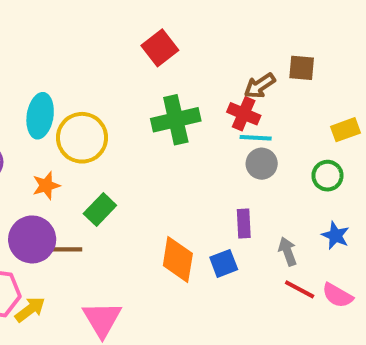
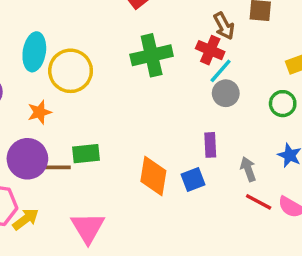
brown arrow: (260, 86) -> (224, 26), turned -84
cyan line: (256, 138) -> (221, 71), turned -52
green rectangle: (100, 210) -> (86, 154), moved, turned 40

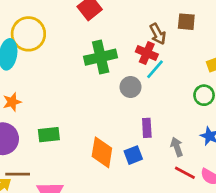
yellow circle: (71, 71) -> (28, 34), moved
gray circle: (226, 93) -> (131, 87), moved
brown line: (55, 167) -> (18, 174), moved

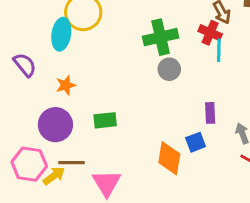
cyan line: (155, 69) -> (219, 50), turned -40
gray circle: (131, 87) -> (169, 69), moved
orange diamond: (102, 152) -> (169, 158), moved

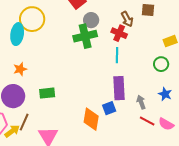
cyan line: (219, 50) -> (117, 55), moved
gray circle: (169, 69) -> (91, 20), moved
purple rectangle: (210, 113) -> (119, 88), size x1.6
brown line: (72, 163) -> (24, 122), turned -66

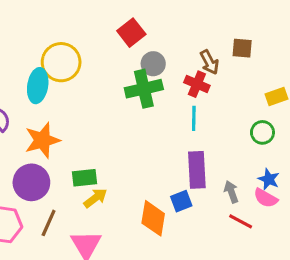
orange star: (20, 69) -> (42, 140), size x1.6
pink semicircle: (166, 124) -> (266, 198), moved
yellow arrow: (12, 131) -> (95, 198), moved

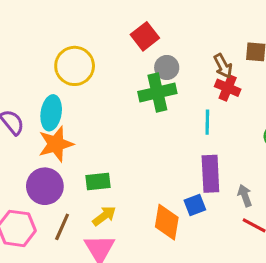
red cross: (197, 84) -> (228, 88), moved
cyan ellipse: (38, 86) -> (51, 113), moved
yellow arrow: (95, 198) -> (104, 216), moved

